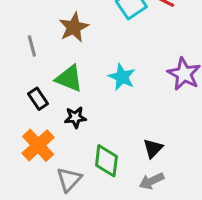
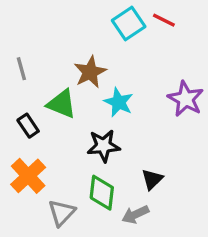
brown star: (74, 27) -> (90, 72), moved
black star: (75, 117) -> (103, 146), moved, size x1.4
gray arrow: (151, 181) -> (135, 214), moved

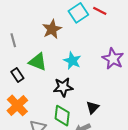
brown star: (90, 72) -> (52, 29), moved

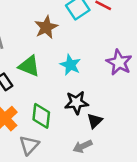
black star: (63, 87) -> (76, 103), moved
green diamond: (62, 116) -> (41, 116), moved

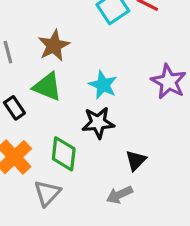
brown star: (46, 27) -> (54, 46), moved
black star: (76, 103) -> (98, 123), moved

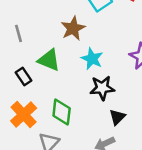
brown star: (54, 46) -> (73, 28), moved
black star: (98, 123) -> (102, 88), moved

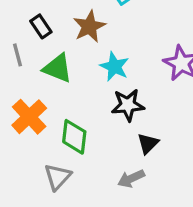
gray line: (19, 33) -> (17, 55), moved
black rectangle: (24, 77) -> (41, 26), moved
orange cross: (24, 115) -> (29, 117), moved

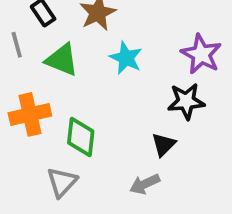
black star: (128, 105) -> (186, 101), moved
orange cross: (29, 117) -> (30, 114), turned 30

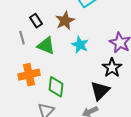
black star: (186, 101) -> (112, 68), turned -30
black triangle: (164, 145) -> (100, 91), size x1.5

